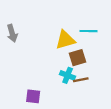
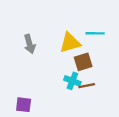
gray arrow: (12, 33) -> (30, 44), moved
purple square: (33, 96) -> (24, 105), moved

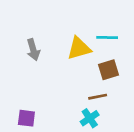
brown square: (83, 62) -> (108, 70), moved
cyan cross: (72, 81) -> (90, 118), moved, turned 35

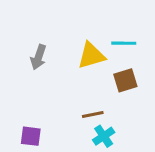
gray arrow: (33, 50) -> (39, 57), turned 35
brown line: (98, 97) -> (93, 114), moved

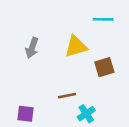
cyan line: (124, 43) -> (103, 19), moved
brown line: (93, 114) -> (67, 96), moved

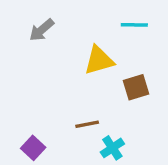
gray arrow: (32, 48) -> (42, 30), moved, turned 30
purple square: (26, 114) -> (33, 148), turned 36

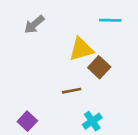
brown square: (136, 87) -> (99, 67), moved, turned -30
brown line: (87, 124) -> (72, 91), moved

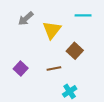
yellow triangle: (81, 49) -> (52, 30), moved, turned -36
purple square: (27, 121) -> (21, 69), moved

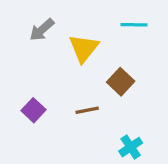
cyan cross: (70, 91) -> (131, 147), moved

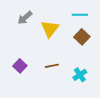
brown square: (121, 82) -> (82, 37), moved
cyan cross: (131, 147) -> (80, 75), moved

